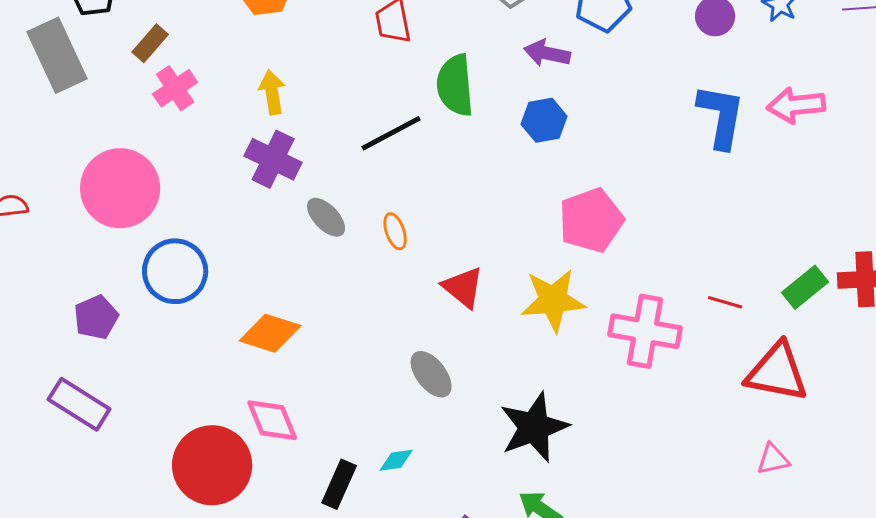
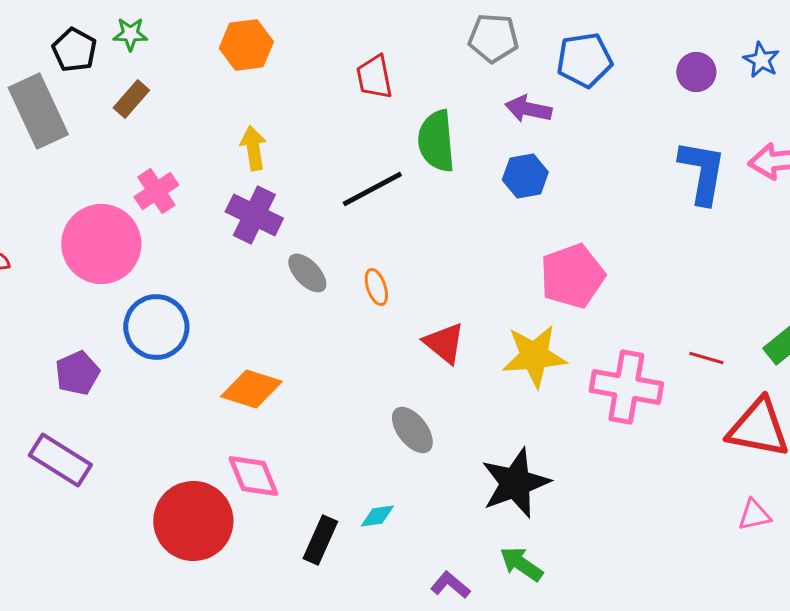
pink cross: (175, 88) -> (156, 191), moved

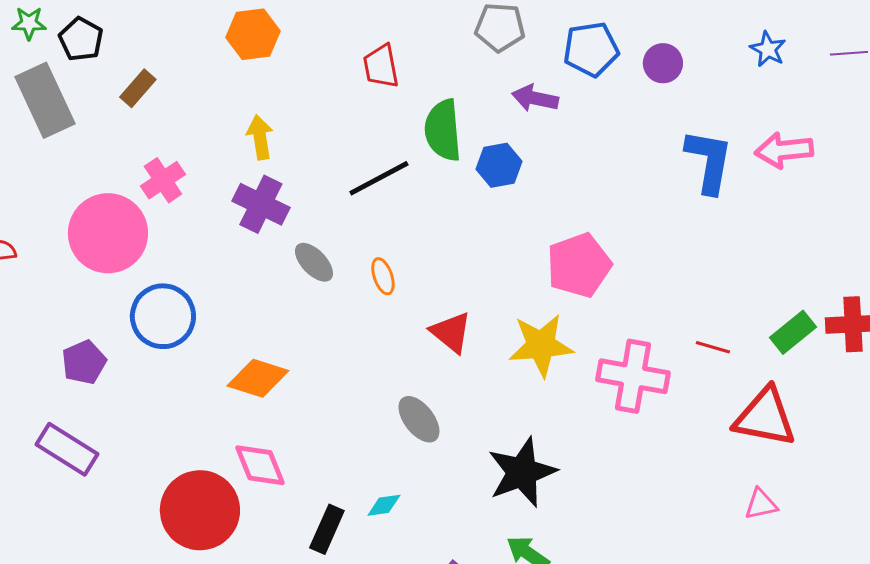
green star: (130, 34) -> (29, 23), moved
purple circle: (696, 72) -> (663, 63), moved
blue hexagon: (525, 176) -> (499, 165), moved

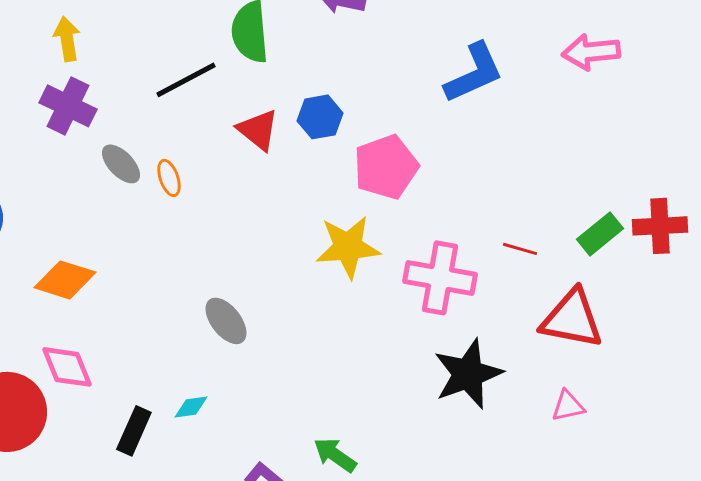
blue L-shape: (709, 161) -> (474, 73), moved, turned 56
blue hexagon: (499, 165) -> (320, 117), moved
orange ellipse: (383, 276) -> (169, 178), moved
red triangle: (451, 332) -> (258, 130), moved
black star: (522, 472) -> (468, 374), moved

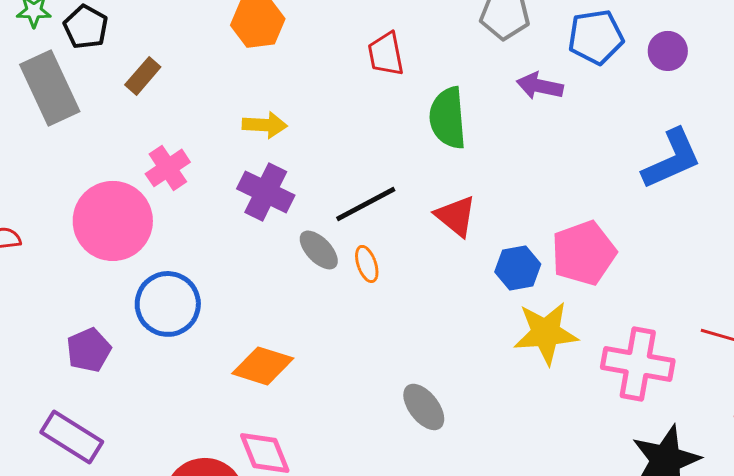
yellow arrow: (67, 39) -> (265, 125), turned 102
black line: (186, 80) -> (366, 204), moved
blue hexagon: (320, 117) -> (518, 268), moved

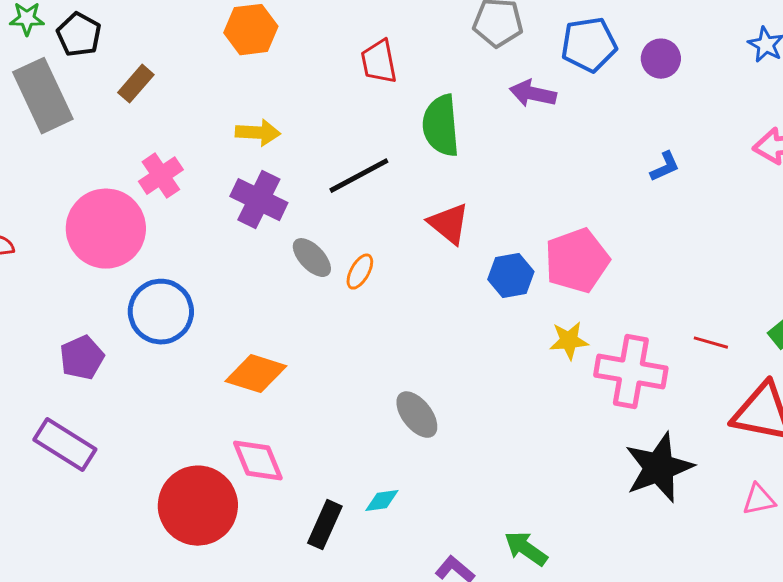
blue L-shape: (672, 159) -> (665, 167), size x0.5
black line: (366, 204) -> (359, 176), moved
orange ellipse: (367, 264) -> (360, 272), turned 48
yellow star: (546, 333) -> (569, 341), moved, size x0.6

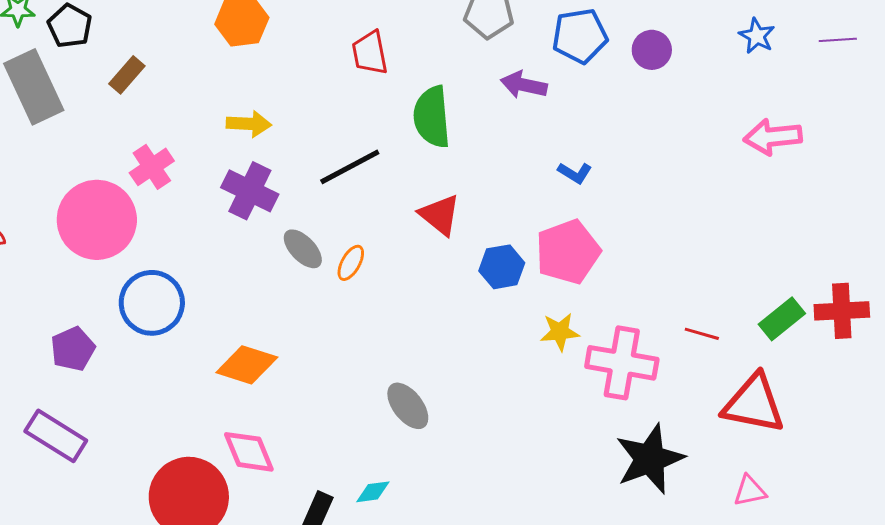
blue L-shape: (665, 167) -> (575, 173), moved, turned 56

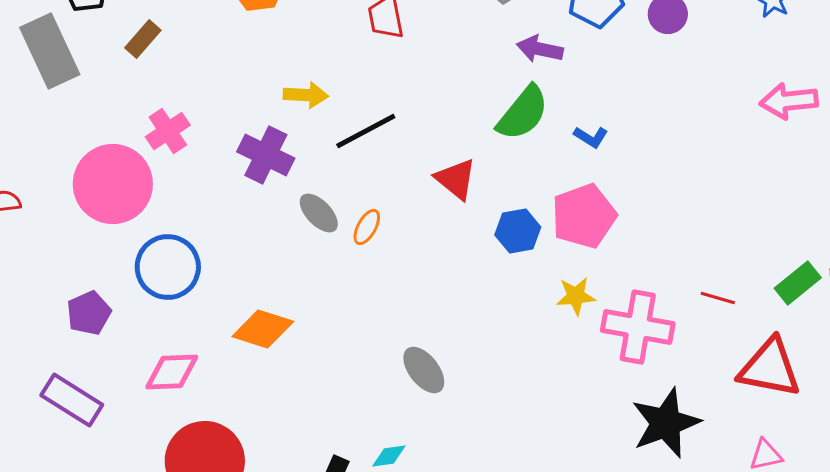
green semicircle: (432, 117) -> (523, 113), moved, turned -136
yellow arrow: (249, 124) -> (306, 95), moved
pink diamond: (249, 452) -> (172, 372), moved, turned -70

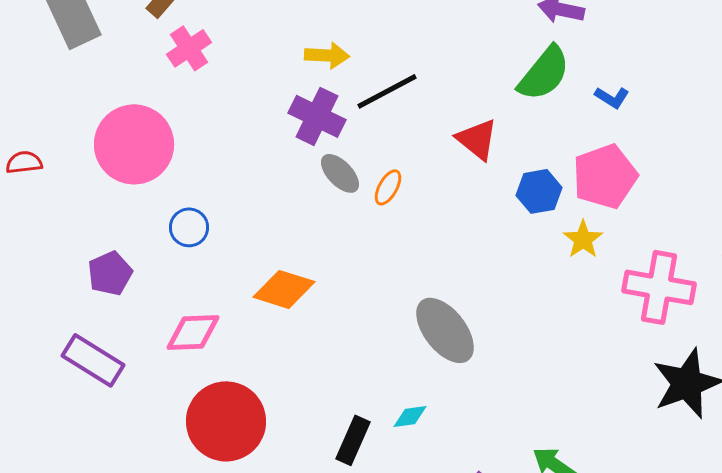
pink cross: (168, 131) -> (189, 48), moved
purple cross: (266, 155) -> (317, 116), moved
blue circle: (168, 267) -> (189, 227), size x0.6
yellow star: (576, 296) -> (583, 239), moved, turned -30
gray ellipse: (424, 370) -> (445, 330), size x1.4

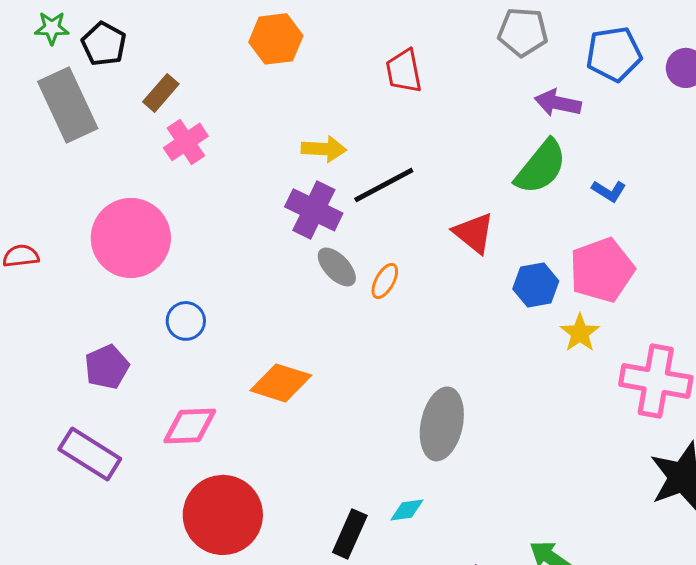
gray ellipse: (445, 330) -> (442, 424), turned 50

